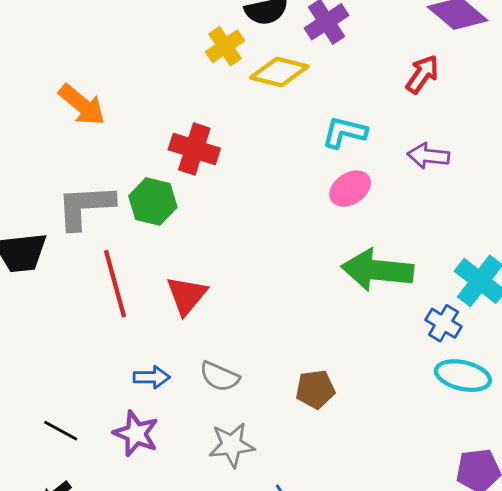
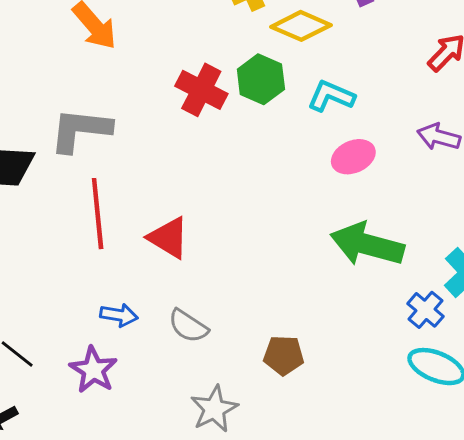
cyan L-shape: (345, 132) -> (331, 96), moved
green hexagon: (153, 202) -> (261, 79), moved
red triangle: (187, 295) -> (169, 238), turned -48
gray star: (232, 445) -> (214, 409), moved, turned -30

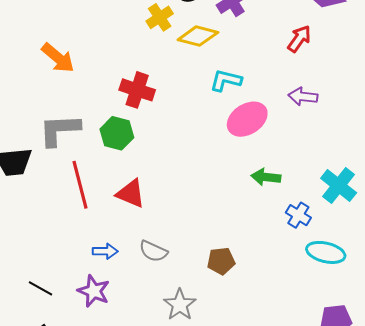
green hexagon: (261, 79) -> (117, 133), moved
pink ellipse: (353, 157) -> (247, 119), size x1.4
green arrow: (367, 244) -> (266, 177), size x0.6
blue cross: (426, 310) -> (298, 215), moved

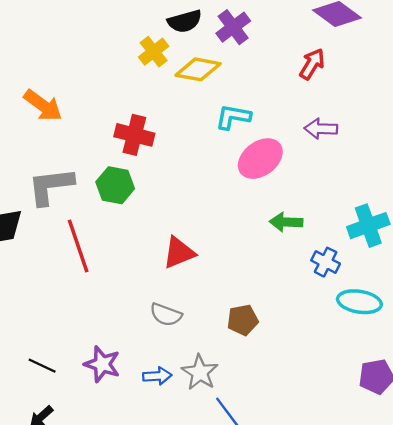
cyan cross: (339, 185) -> (368, 226), turned 36
red triangle: (131, 194) -> (179, 253), moved, turned -40
blue arrow: (105, 251) -> (157, 376), moved

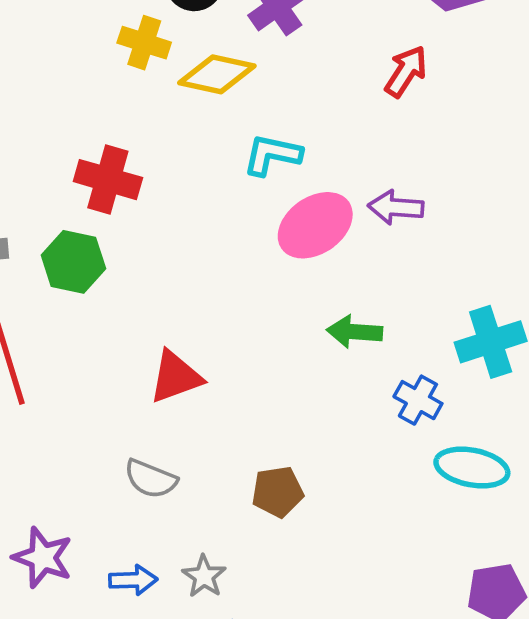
yellow cross: (154, 52) -> (144, 43), turned -36
purple arrow: (321, 129) -> (396, 207), moved
gray star: (200, 372) -> (204, 576), size x0.7

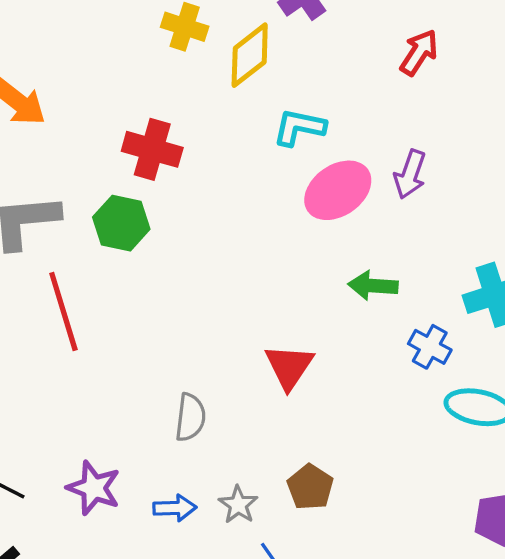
yellow diamond: (217, 74) -> (250, 55), turned -50
purple arrow: (396, 207) -> (410, 174), turned -75
red triangle: (176, 377) -> (289, 367), moved, turned -36
gray semicircle: (151, 479) -> (190, 417), turned -105
brown pentagon: (278, 492) -> (310, 487), moved, turned -30

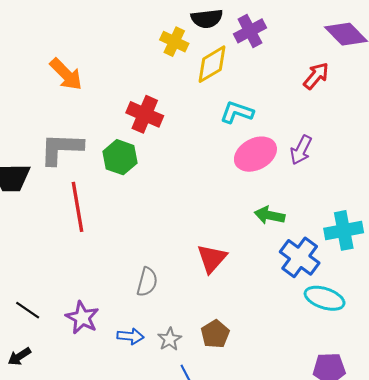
blue cross: (430, 347) -> (300, 257), size x1.5

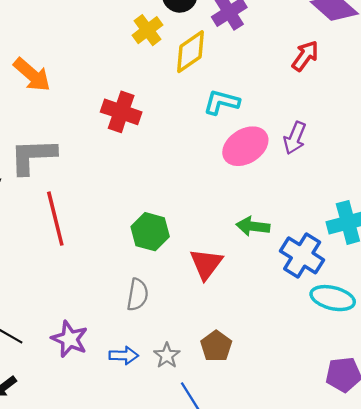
yellow cross: (174, 42) -> (147, 30), turned 32
green hexagon: (120, 157) -> (150, 232), moved
green arrow: (270, 215) -> (253, 226), moved

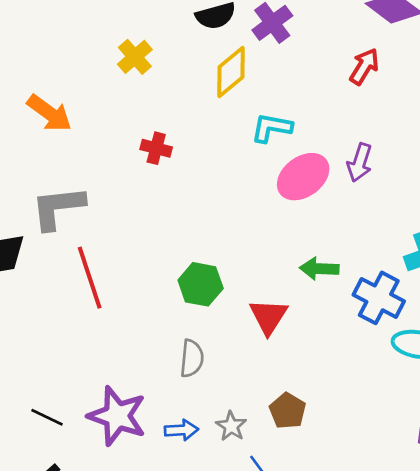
yellow cross: (147, 30) -> (135, 57), moved
red cross: (121, 112) -> (156, 148), size x0.7
purple star: (70, 339) -> (117, 416), size x1.4

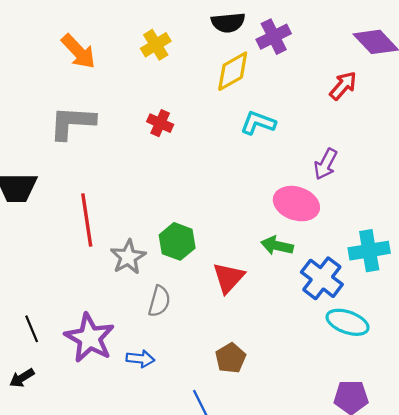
orange arrow: (49, 113) -> (78, 51), moved
pink ellipse: (303, 177) -> (296, 204), moved, turned 45
gray L-shape: (58, 208) -> (72, 123), moved
black line: (47, 417) -> (32, 329), turned 32
gray star: (231, 426) -> (128, 257), moved, size x1.4

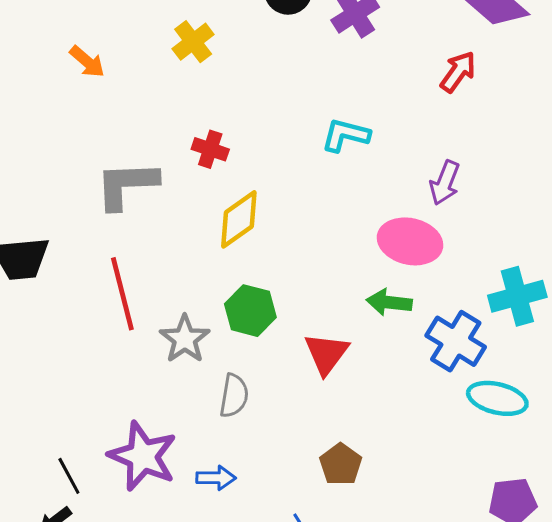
orange arrow: (78, 51) -> (87, 62), size x0.7
yellow diamond: (233, 71) -> (239, 219), moved
gray L-shape: (72, 123) -> (127, 185), moved
black line: (32, 329) -> (69, 476), moved

